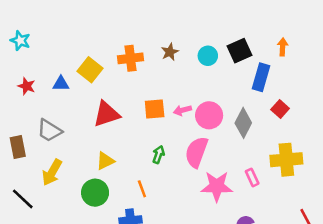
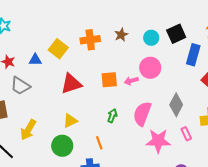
pink circle: (209, 115) -> (150, 68), moved
gray diamond: (243, 123) -> (176, 105), moved
gray trapezoid: (49, 131) -> (20, 86), moved

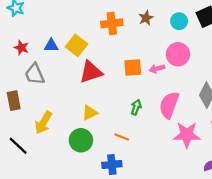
yellow square: (58, 49) -> (77, 45), moved
gray trapezoid: (20, 86) -> (35, 74), turned 35
orange line: (99, 143) -> (122, 137), turned -48

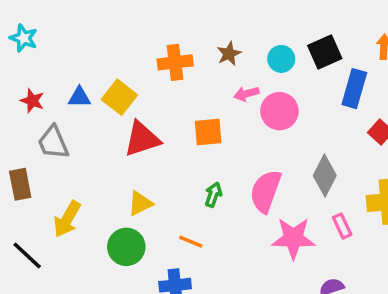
pink arrow: (157, 69) -> (246, 94), moved

